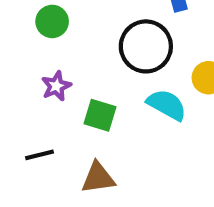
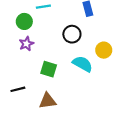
black circle: (146, 46) -> (72, 34), size x0.7
purple star: (56, 86) -> (26, 44), moved

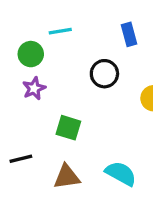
cyan semicircle: (83, 64) -> (121, 174), moved

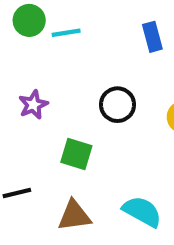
green circle: (31, 54) -> (29, 20), moved
black circle: (104, 74) -> (117, 105), moved

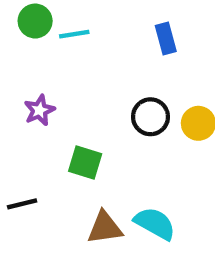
black circle: (117, 105) -> (150, 117), moved
brown triangle: (74, 216) -> (105, 228), moved

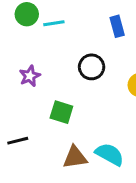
black circle: (150, 117) -> (92, 67), moved

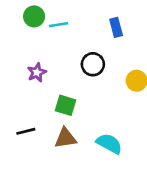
brown triangle: (75, 157) -> (65, 138), moved

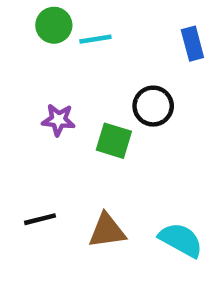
purple star: (37, 72) -> (58, 120), turned 30
green square: (65, 105) -> (114, 141), moved

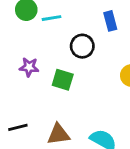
black circle: (153, 106) -> (82, 46), moved

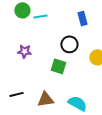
black circle: (82, 46) -> (69, 44), moved
green square: (63, 80) -> (58, 66), moved

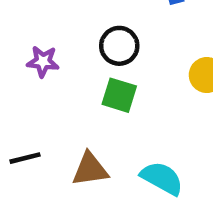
black circle: (69, 44) -> (119, 46), moved

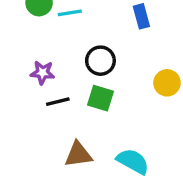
black line: (25, 158) -> (58, 102), moved

